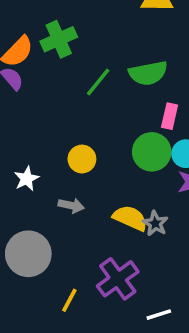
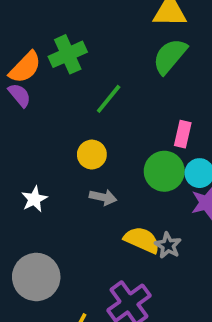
green semicircle: (148, 73) -> (170, 56), moved, turned 141
yellow circle: (82, 159) -> (92, 155), moved
gray arrow: (71, 206) -> (103, 197), moved

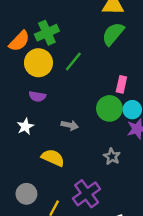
purple semicircle: (19, 95) -> (37, 96), moved, turned 140
yellow circle: (92, 155) -> (38, 63), moved, size x1.5
yellow semicircle: (142, 240) -> (53, 158), moved
gray circle: (36, 277) -> (26, 194), moved, size x0.7

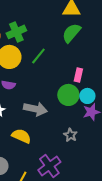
gray arrow: (70, 125) -> (35, 109), size x1.6

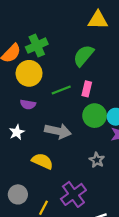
green semicircle: (71, 33) -> (83, 56), moved
green line: (38, 56) -> (61, 90), moved, turned 30
pink rectangle: (78, 75) -> (87, 89), moved

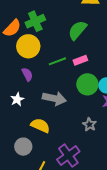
pink rectangle: (87, 89) -> (80, 60), turned 56
purple semicircle: (28, 104) -> (27, 74), turned -128
gray circle: (18, 194) -> (23, 147), moved

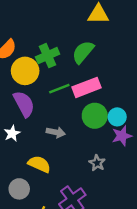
green cross: (35, 21) -> (48, 56), moved
pink rectangle: (80, 60) -> (86, 87), size x1.6
purple semicircle: (27, 74) -> (24, 104), size x1.6
gray arrow: (54, 98) -> (56, 132), size x0.7

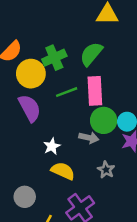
pink rectangle: (86, 87) -> (95, 91), turned -72
gray arrow: (56, 132) -> (89, 138), moved
white star: (12, 133) -> (52, 146), moved
yellow semicircle: (39, 164) -> (63, 171), moved

